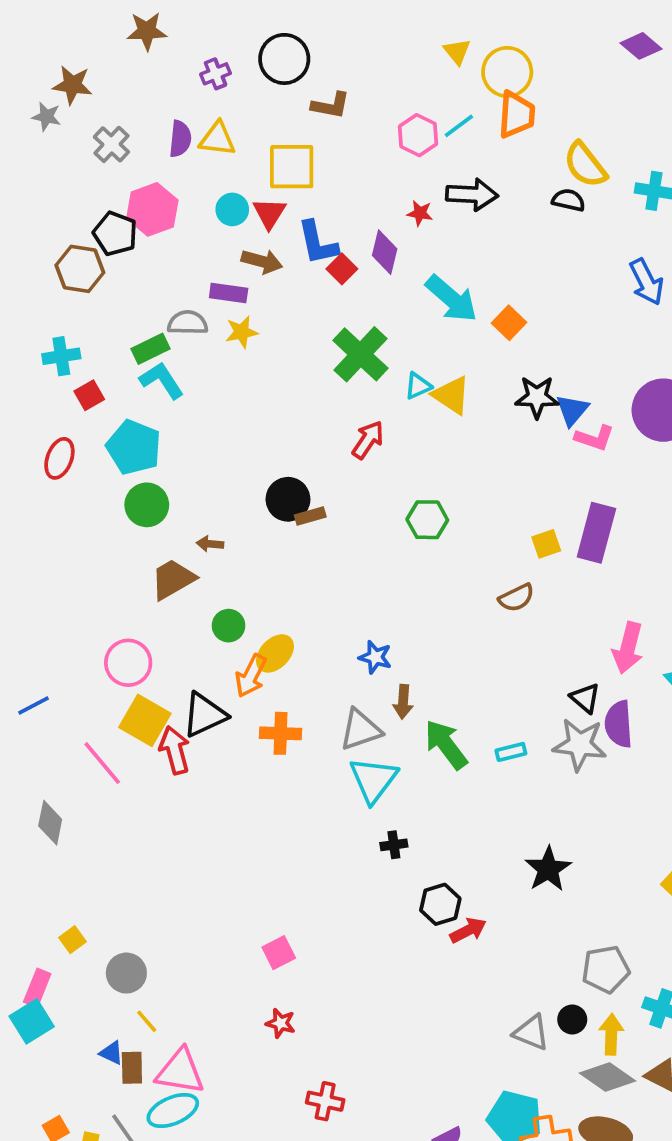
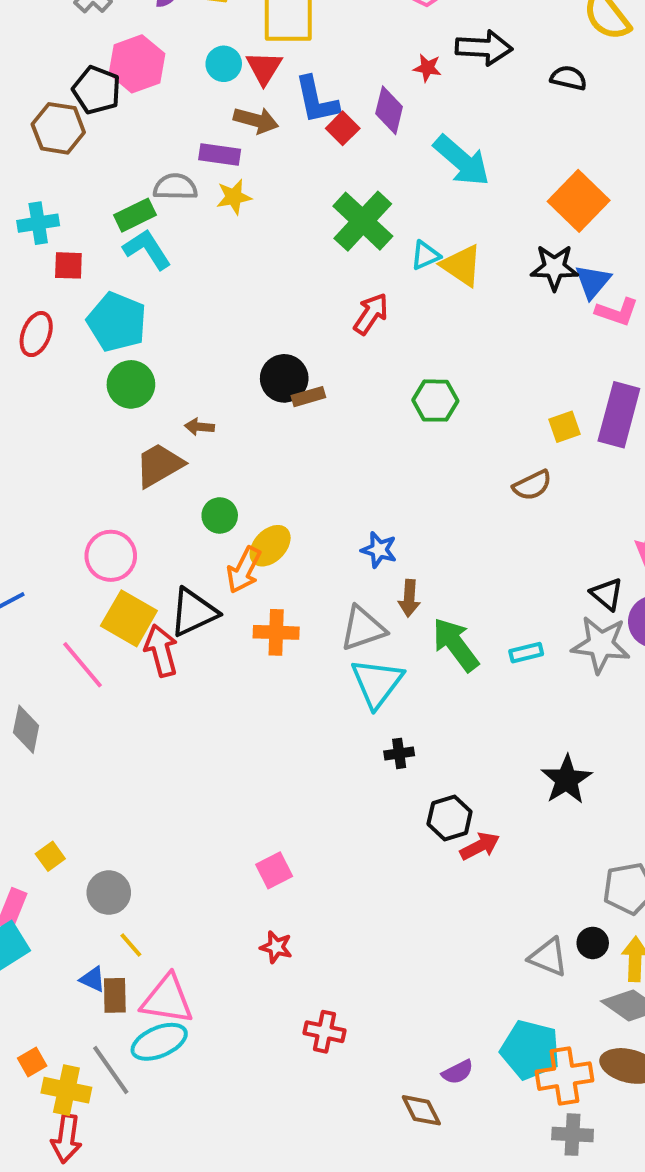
black semicircle: (569, 200) -> (569, 78), moved
orange square: (509, 323) -> (579, 201), moved, size x1.6
red square: (89, 395) -> (68, 265), turned 32

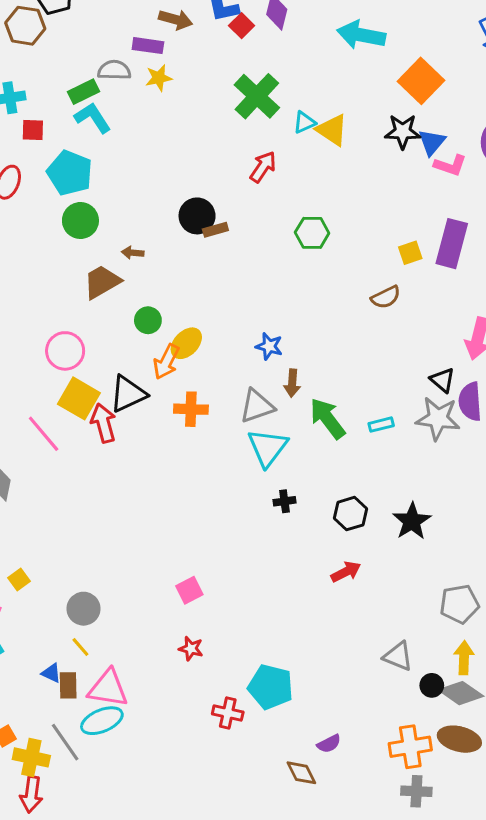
cyan arrow: (462, 161) -> (361, 35), moved, turned 150
black hexagon: (450, 818) -> (350, 514), moved
gray circle: (109, 893) -> (84, 609), moved
black circle: (593, 943) -> (432, 685), moved
cyan pentagon: (530, 1050) -> (271, 687), moved

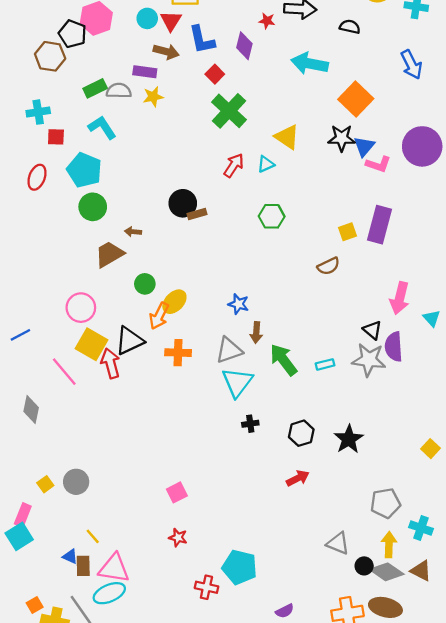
red square: (242, 26) -> (215, 74), moved
green rectangle: (84, 92) -> (95, 88), moved
cyan triangle: (304, 122) -> (266, 164), moved
gray circle: (84, 609) -> (76, 482), moved

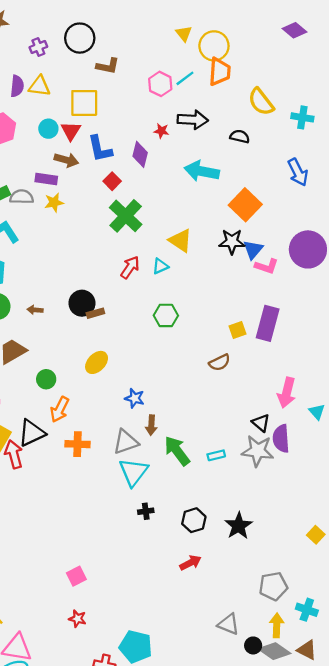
brown arrow: (133, 232) -> (35, 310), moved
yellow ellipse: (174, 302) -> (97, 362), moved

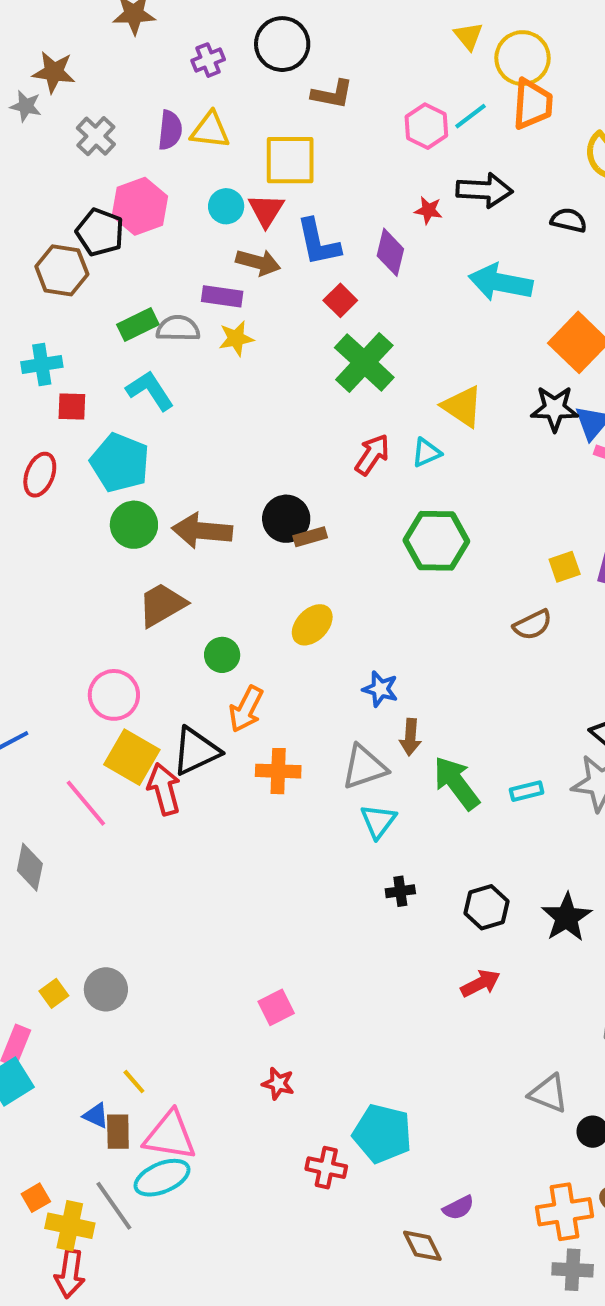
brown arrow: (35, 310) -> (202, 531), size x2.0
green hexagon: (166, 315) -> (436, 541), size x1.4
cyan triangle: (133, 472) -> (378, 821), size x0.7

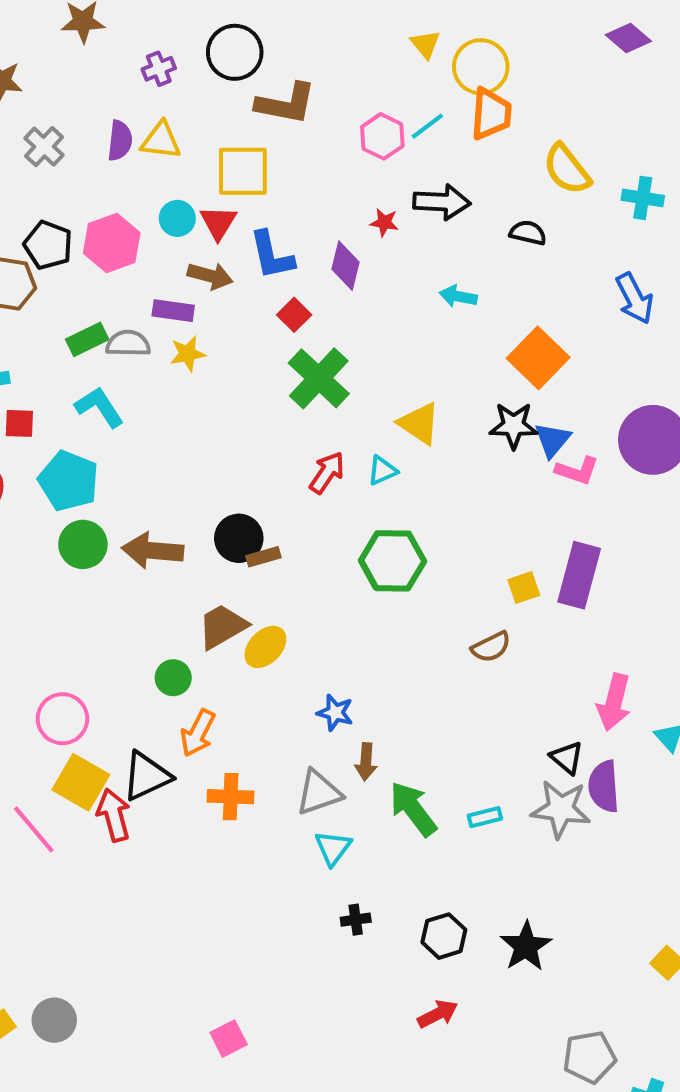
brown L-shape: (332, 94) -> (286, 104), size x1.4
pink hexagon: (140, 206) -> (112, 243), moved
cyan arrow: (500, 282) -> (458, 296), size x0.6
brown trapezoid: (162, 605) -> (222, 626), moved

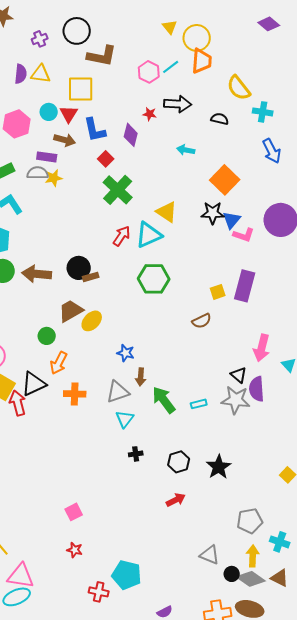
cyan cross: (643, 198) -> (263, 112), moved
gray semicircle: (128, 343) -> (38, 173), moved
cyan triangle: (382, 471) -> (149, 235), size x1.8

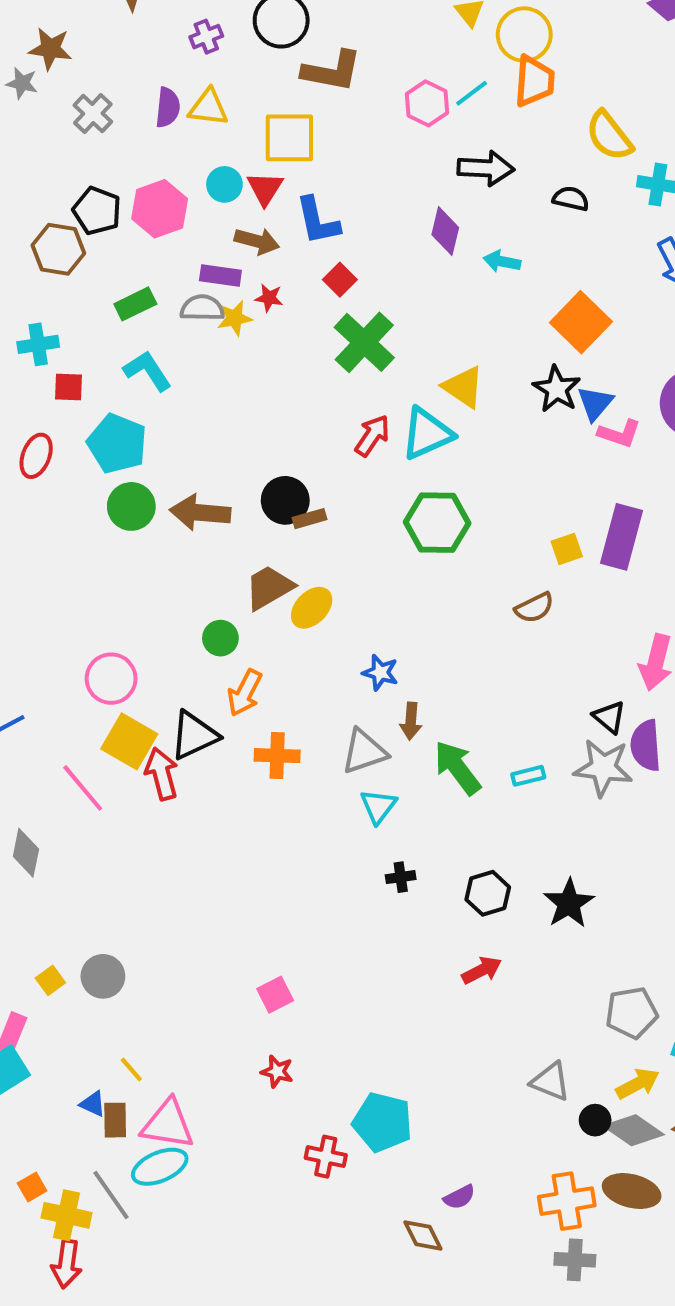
red star: (150, 114) -> (269, 298), moved
purple diamond: (131, 135) -> (445, 231), moved
black star: (213, 213) -> (557, 389), turned 30
yellow arrow: (253, 556) -> (638, 1084), turned 60

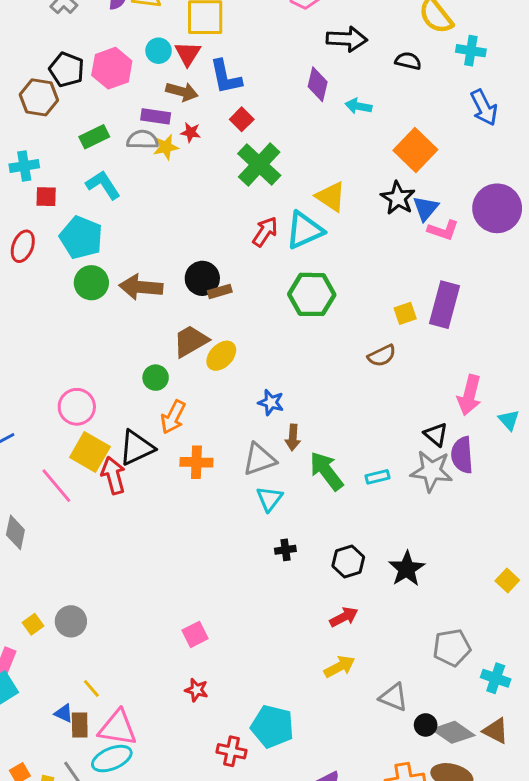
yellow arrow: (638, 1084) -> (339, 667), moved

